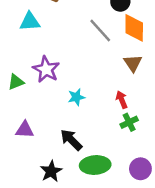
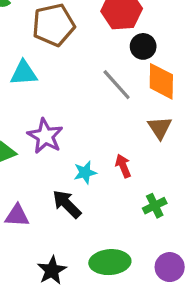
red arrow: (122, 100) -> (123, 166), moved
black arrow: (71, 140) -> (67, 204), moved

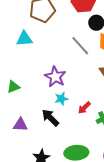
purple star: (45, 136) -> (55, 77), moved
red arrow: (123, 166) -> (84, 108), moved, turned -112

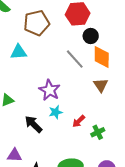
black arrow: (50, 118) -> (34, 124), moved
purple triangle: (20, 125) -> (14, 155), moved

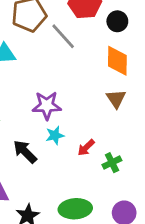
black circle: (91, 36) -> (117, 21), moved
gray line: (75, 59) -> (63, 36), moved
purple star: (50, 90) -> (47, 106), turned -30

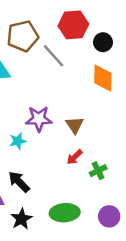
brown triangle: (116, 99) -> (75, 125), moved
cyan star: (55, 135) -> (18, 141), moved
black arrow: (25, 152) -> (19, 182), moved

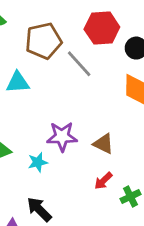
brown triangle: (75, 125) -> (103, 144), turned -30

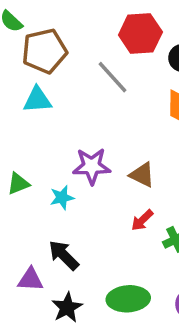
brown pentagon: (43, 41) -> (44, 51), moved

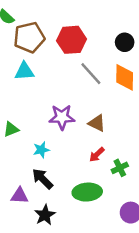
red hexagon: (140, 34) -> (71, 40), moved
gray line: (113, 77) -> (91, 74), moved
cyan star: (62, 198) -> (41, 150), moved
green ellipse: (128, 299) -> (87, 192), moved

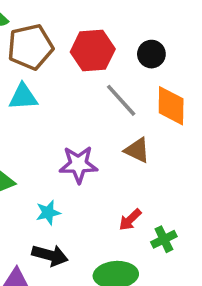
black circle: (125, 42) -> (151, 54), moved
brown triangle: (97, 123) -> (137, 150), moved
black arrow: (42, 179) -> (50, 255), turned 150

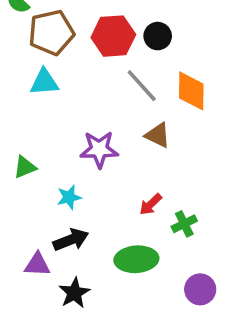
black circle: (151, 54) -> (158, 36), moved
black arrow: (50, 255) -> (71, 240), turned -36

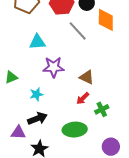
cyan triangle: (44, 82) -> (37, 42), moved
orange diamond: (191, 91) -> (106, 20), moved
brown triangle: (158, 135) -> (87, 77), moved

